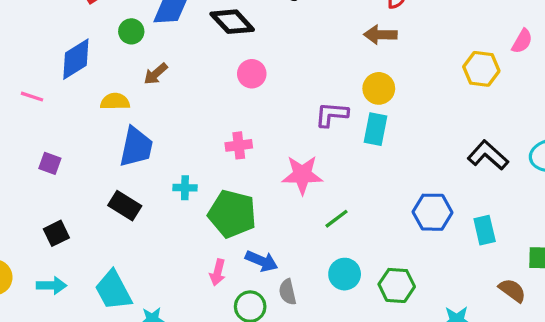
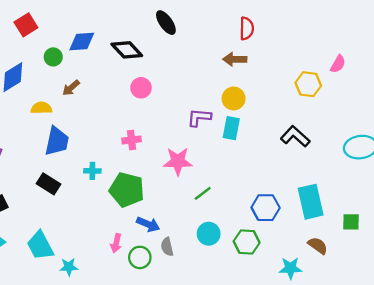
black L-shape: (488, 155) -> (295, 136), moved
blue hexagon: (432, 212) -> (266, 208), moved
cyan rectangle: (485, 230) -> (311, 202), size x1.6
pink arrow: (218, 272) -> (116, 243), moved
brown semicircle: (512, 290) -> (318, 246), moved

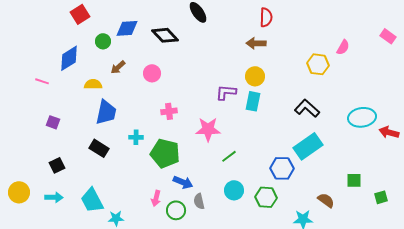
pink circle: (141, 88) -> (152, 73), moved
cyan rectangle: (311, 202) -> (308, 146), moved, turned 68

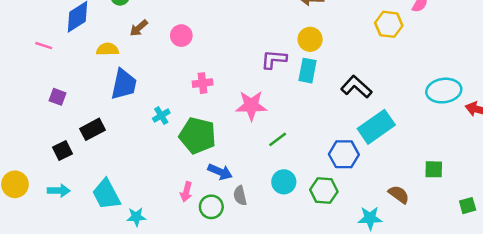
black L-shape: (307, 108) -> (356, 87), moved
cyan cross: (136, 137) -> (161, 116), turned -32
black rectangle: (99, 148) -> (93, 129), moved, turned -60
green square: (381, 197) -> (468, 206), moved

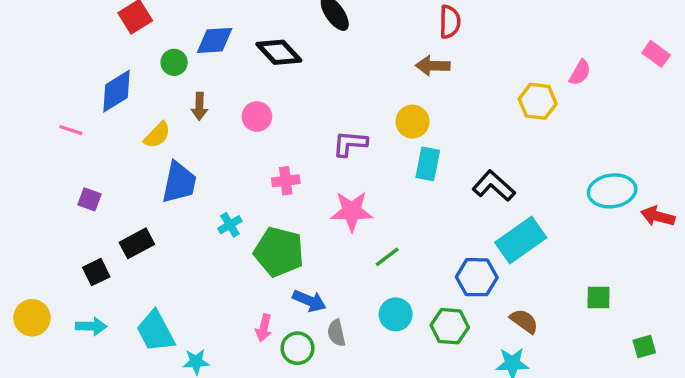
brown arrow: (139, 28) -> (199, 106), turned -48
yellow circle: (310, 39) -> (413, 122), moved
yellow semicircle: (108, 49) -> (157, 135), turned 135
purple L-shape: (274, 59) -> (350, 144), moved
brown semicircle: (399, 194) -> (524, 321), moved

